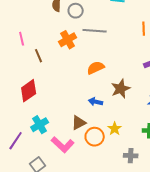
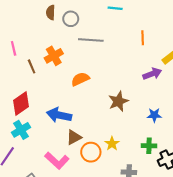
orange cross: (68, 40) -> (54, 56), moved
orange semicircle: (96, 68) -> (80, 79), moved
blue arrow: (96, 102) -> (59, 115), moved, size x1.6
cyan cross: (40, 125) -> (21, 130), moved

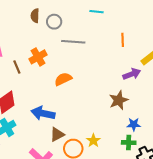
brown star: (118, 101) -> (119, 100), moved
blue star: (154, 115) -> (134, 124), moved

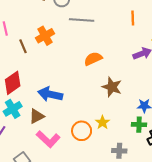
orange semicircle: (63, 79) -> (93, 59), moved
brown star: (119, 100) -> (112, 87), moved, turned -30
brown triangle: (57, 134) -> (37, 116), moved

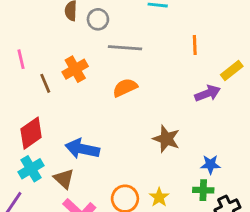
orange semicircle: (93, 59) -> (125, 88), moved
brown triangle: (37, 116) -> (64, 179), turned -49
yellow star: (102, 122) -> (159, 197), moved

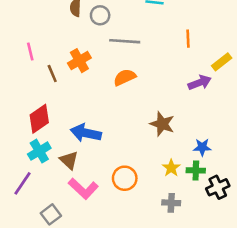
yellow star: (159, 197) -> (171, 168), moved

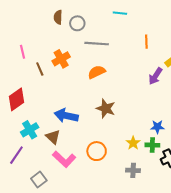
purple arrow: (200, 83) -> (155, 76), turned 144
red diamond: (39, 119) -> (16, 99), moved
brown star: (162, 124) -> (106, 109), moved

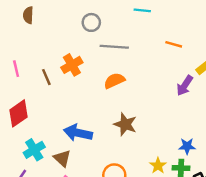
brown semicircle: (58, 17) -> (28, 15), moved
orange line: (146, 42) -> (174, 44), turned -72
pink line: (23, 52) -> (16, 69), moved

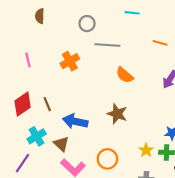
brown semicircle: (28, 15) -> (40, 16), moved
pink line: (16, 69) -> (28, 60), moved
brown line: (46, 77) -> (47, 104), moved
orange semicircle: (114, 81) -> (125, 75), moved, turned -114

